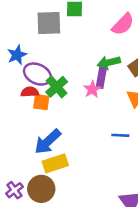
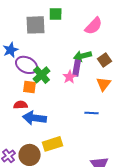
red semicircle: (30, 92) -> (21, 105), moved
blue arrow: (48, 142) -> (35, 118), turned 50
yellow rectangle: (55, 163) -> (53, 144), moved

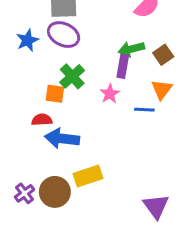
purple ellipse: (27, 65) -> (64, 35), moved
pink star: (70, 77) -> (110, 94), moved
blue line: (92, 113) -> (144, 110), moved

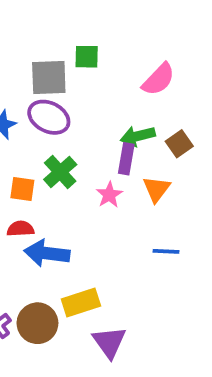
orange triangle: (162, 89) -> (157, 189), moved
orange square: (55, 94) -> (22, 189), moved
blue line: (144, 110) -> (166, 251), moved
purple triangle: (156, 206) -> (109, 342), moved

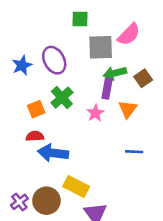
gray square: (49, 77) -> (101, 47), moved
purple ellipse: (49, 117) -> (54, 60), turned 36
orange square: (22, 189) -> (36, 109), turned -30
yellow rectangle: (81, 302) -> (76, 186), turned 45

